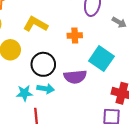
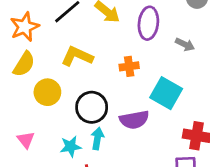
cyan arrow: (46, 89) -> (97, 138), turned -84

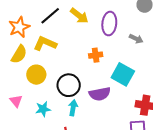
yellow L-shape: (77, 56) -> (45, 43), moved
pink triangle: (26, 140) -> (16, 101), moved
cyan star: (71, 147) -> (43, 109), moved

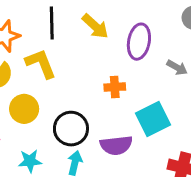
black line: (50, 16) -> (52, 23), turned -55
yellow L-shape: (45, 43) -> (41, 64), turned 40
cyan square: (123, 74) -> (153, 119), turned 30

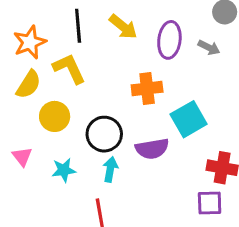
gray arrow: (177, 67) -> (209, 48), moved
orange cross: (115, 87) -> (147, 88), size x1.4

